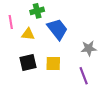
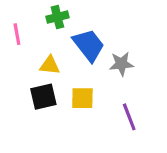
yellow triangle: (28, 34) -> (50, 65), moved
gray star: (89, 48) -> (121, 64), moved

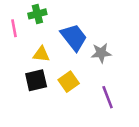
green cross: (57, 17) -> (37, 14), moved
yellow square: (82, 98) -> (69, 82), turned -36

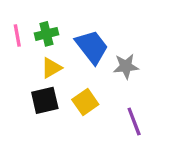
green cross: (37, 14) -> (46, 34), moved
yellow triangle: (41, 54) -> (51, 68), turned -36

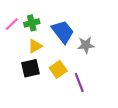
pink line: (17, 36) -> (12, 24), turned 56
purple line: (134, 121) -> (79, 83), moved

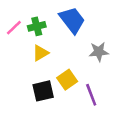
blue trapezoid: (63, 32) -> (72, 20), moved
black square: (31, 68) -> (43, 91), moved

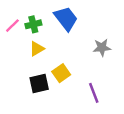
gray star: (99, 52) -> (102, 48), moved
purple line: (91, 95) -> (94, 93), moved

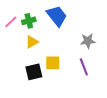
yellow square: (61, 73) -> (53, 63), turned 35
purple line: (94, 93) -> (84, 67), moved

